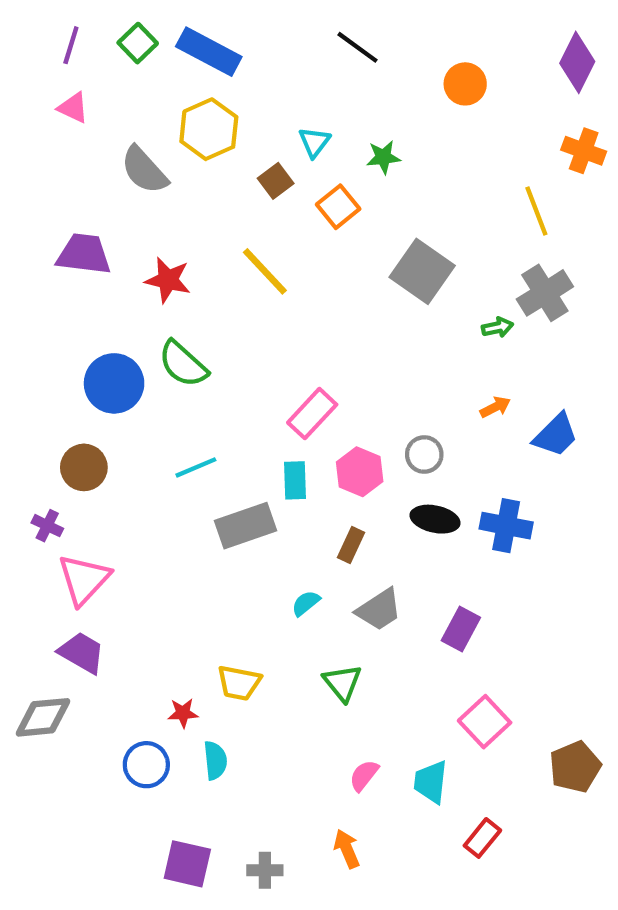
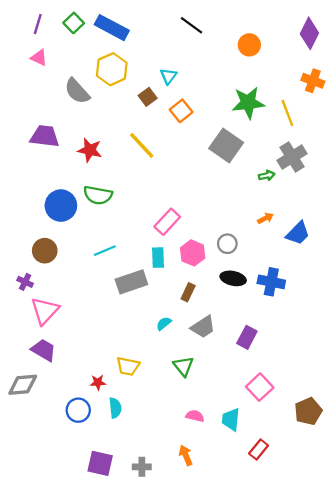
green star: (383, 157) -> (248, 103), moved, size x1.8
green semicircle: (183, 364) -> (98, 195), turned -32
pink semicircle: (364, 775) -> (195, 416), turned 66

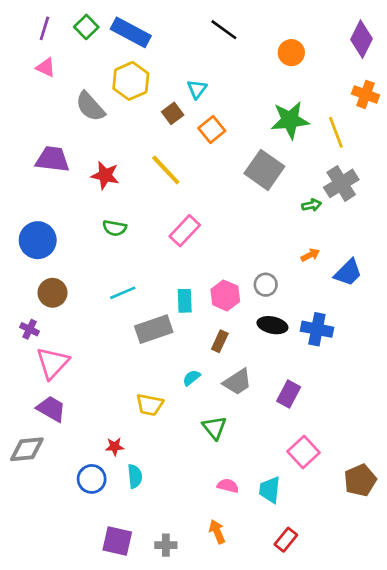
green semicircle: (98, 195) -> (115, 228), size x0.7
blue circle: (61, 206) -> (38, 240), moved
pink rectangle: (167, 222) -> (185, 231), moved
yellow trapezoid: (128, 366) -> (150, 405), moved
red rectangle: (259, 449) -> (286, 540), moved

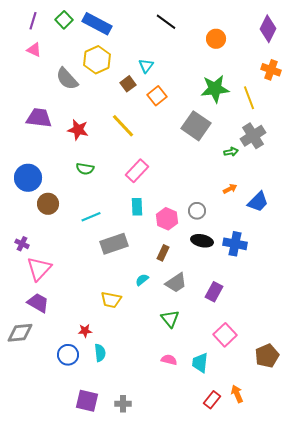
brown circle: (53, 293) -> (48, 204), moved
cyan rectangle: (185, 301) -> (137, 207), moved
green triangle: (214, 428) -> (170, 319), moved
orange arrow: (217, 532) -> (237, 394), moved

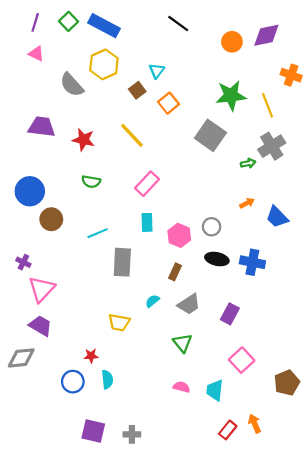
purple diamond: (268, 29) -> (266, 35), moved, turned 52
blue trapezoid: (258, 202) -> (277, 217), turned 90
gray rectangle: (114, 244) -> (122, 262), turned -68

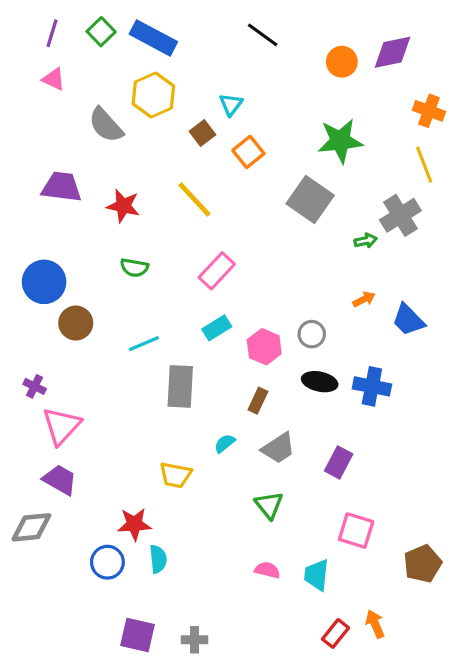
yellow line: (267, 105) -> (424, 165), moved
cyan rectangle: (147, 222) -> (217, 328), turned 60
red star: (91, 356) -> (134, 524), size x1.5
pink square: (242, 360) -> (356, 530), turned -30

